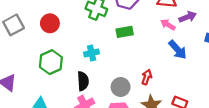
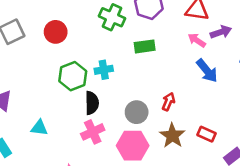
green hexagon: (51, 62) -> (73, 76), moved

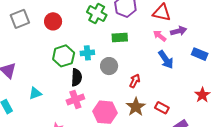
gray circle: (137, 112) -> (109, 66), moved
cyan triangle: (39, 128) -> (35, 93), turned -32

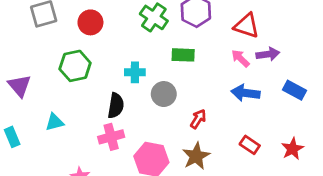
green hexagon: (64, 56) -> (75, 66), moved
blue arrow: (166, 60) -> (246, 93), turned 126
red rectangle: (162, 108) -> (250, 145), moved

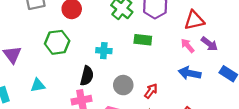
red triangle: (247, 26) -> (194, 20), turned -35
purple arrow: (268, 54) -> (209, 44), turned 42
gray circle: (164, 94) -> (123, 85), moved

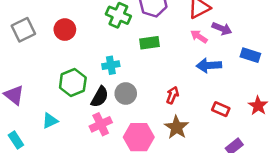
green hexagon: (57, 42) -> (73, 83), moved
black semicircle: (87, 76) -> (100, 97), turned 30
gray circle: (123, 85) -> (126, 94), moved

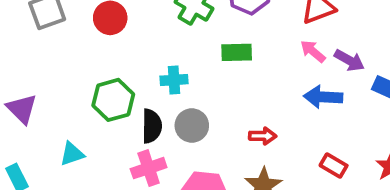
purple arrow: (222, 29) -> (349, 60), moved
red arrow: (172, 95) -> (263, 136), turned 63
black semicircle: (100, 97) -> (152, 126), turned -35

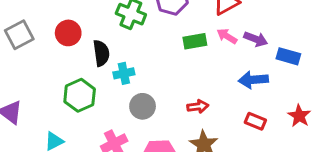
green rectangle: (237, 52) -> (195, 41), moved
blue arrow: (323, 97) -> (253, 80), moved
black semicircle: (152, 126) -> (101, 53), moved

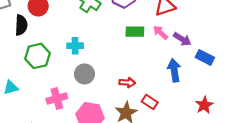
black semicircle: (101, 53) -> (21, 25), moved
blue arrow: (253, 80) -> (174, 70), turned 75
red rectangle: (255, 121) -> (150, 102), moved

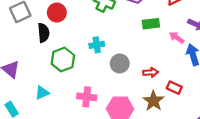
pink arrow: (160, 33) -> (177, 38), moved
gray circle: (84, 74) -> (120, 63), moved
pink cross: (57, 99) -> (87, 97), turned 30

